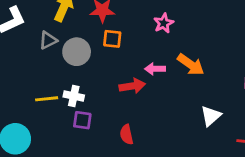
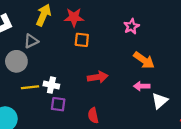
pink star: (164, 23) -> (131, 26), moved
gray circle: (77, 52) -> (16, 61), moved
pink arrow: (155, 69) -> (142, 86), moved

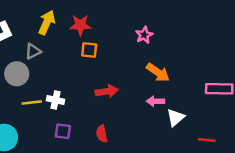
purple square: (58, 104) -> (63, 131), moved

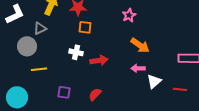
white cross: (55, 100) -> (76, 52), moved
red semicircle: (102, 134) -> (95, 94), turned 56
red line: (207, 140) -> (180, 89), moved

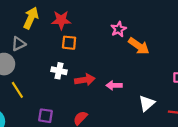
orange arrow: (140, 45) -> (139, 46), moved
pink arrow: (138, 68) -> (114, 85), moved
yellow line: (39, 69) -> (17, 90), turned 63

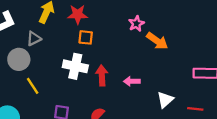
white cross: (59, 71) -> (75, 66), size x1.5
red arrow: (85, 80) -> (102, 76), turned -84

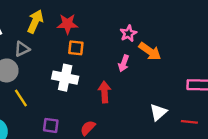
red arrow: (102, 76) -> (105, 92), moved
pink arrow: (132, 81) -> (124, 63), moved, turned -70

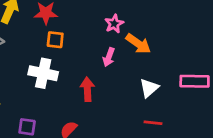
white triangle: (158, 112) -> (149, 88), moved
red line: (189, 122) -> (153, 123), moved

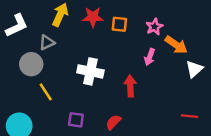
orange square: (55, 40) -> (119, 24), moved
white triangle: (149, 88) -> (194, 69), moved

